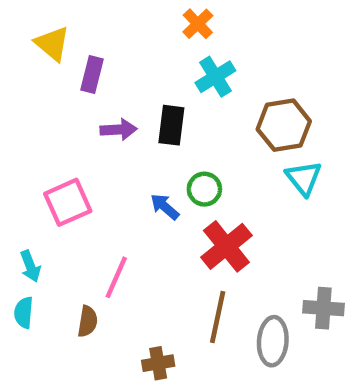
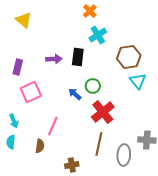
purple rectangle: (92, 74) -> (18, 67), moved

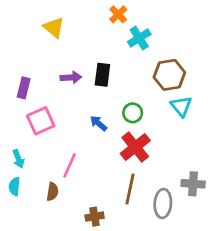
yellow triangle: (24, 20) -> (54, 28), moved
cyan cross: (98, 35) -> (139, 38), moved
green circle: (93, 86) -> (133, 113), moved

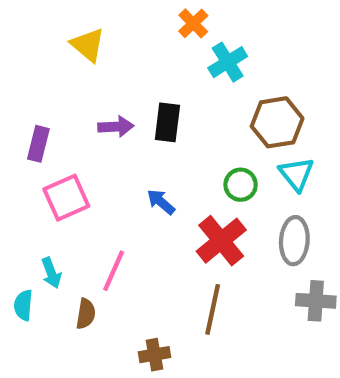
green circle: (133, 113) -> (241, 185), moved
cyan arrow: (18, 159) -> (51, 273), moved
gray ellipse: (163, 203) -> (294, 241), moved

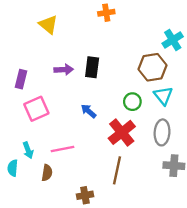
orange cross: (193, 23) -> (106, 13), turned 35
cyan cross: (228, 62) -> (173, 40), moved
pink line: (114, 271) -> (62, 149), turned 55

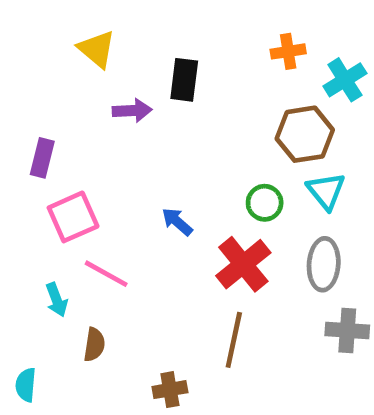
orange cross: (106, 13) -> (288, 51), moved
black rectangle: (92, 67) -> (184, 80), moved
purple arrow: (64, 70) -> (132, 111), moved
pink line: (62, 149) -> (106, 274), moved, turned 40
cyan semicircle: (13, 168) -> (26, 385), moved

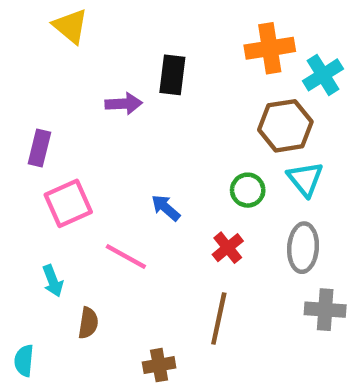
yellow triangle: (97, 49) -> (70, 26), moved
orange cross: (288, 51) -> (270, 48), size x1.5
red cross: (243, 264) -> (228, 248), size x0.6
pink line: (106, 274) -> (126, 257), moved

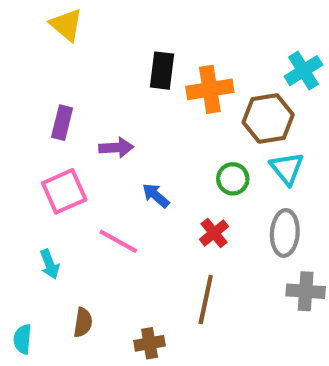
orange cross: (270, 48) -> (210, 89), moved
purple arrow: (124, 104) -> (116, 148), moved
purple rectangle: (39, 148) -> (62, 123), moved
brown semicircle: (88, 323) -> (83, 322), moved

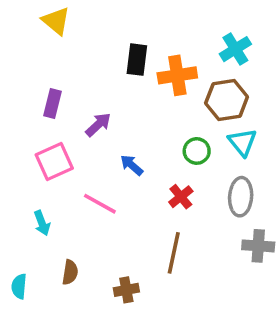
cyan cross: (304, 71) -> (235, 49), moved
purple arrow: (116, 148) -> (98, 125), turned -40

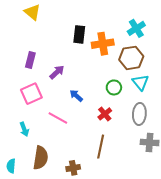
brown semicircle: (70, 272) -> (41, 158), size x1.6

